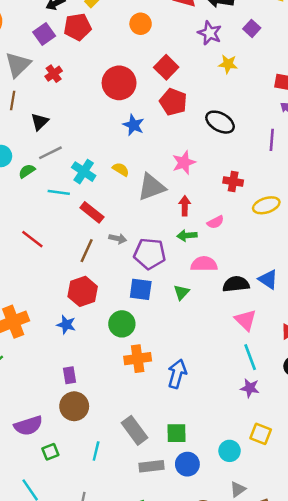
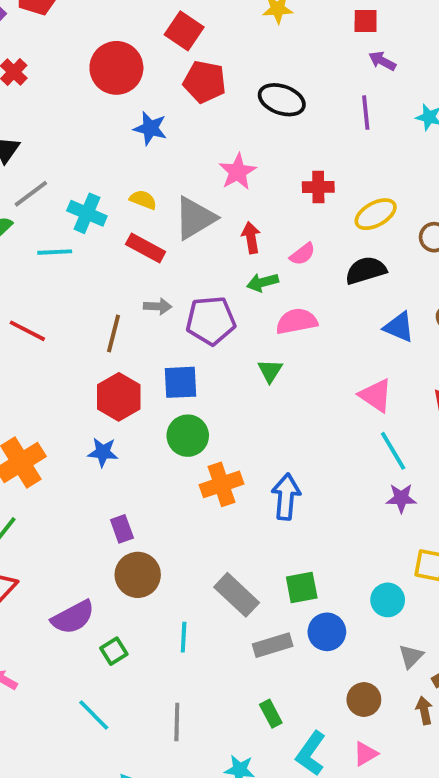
red rectangle: (92, 212) -> (146, 248), moved
black semicircle: (236, 284) -> (366, 270), moved
blue square: (141, 289) -> (180, 382), moved

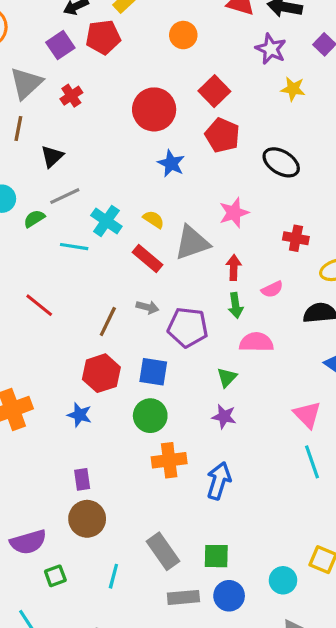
green arrow: (263, 282) -> (236, 305), turned -95
purple star: (401, 498) -> (224, 417), moved

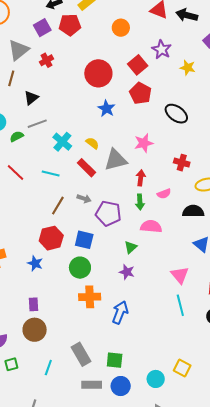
purple star: (271, 49) -> (162, 49), moved
cyan line: (74, 247) -> (51, 174), moved
red line: (39, 305) -> (15, 173), moved

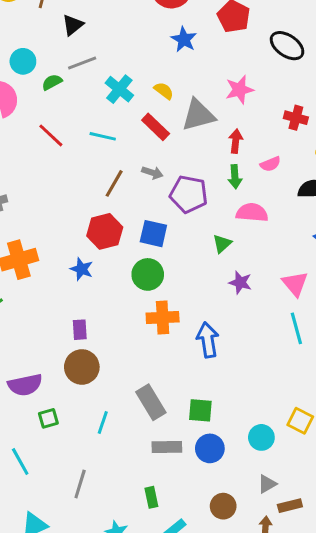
purple star: (127, 272) -> (240, 283), moved
blue arrow: (120, 312) -> (208, 340), turned -30

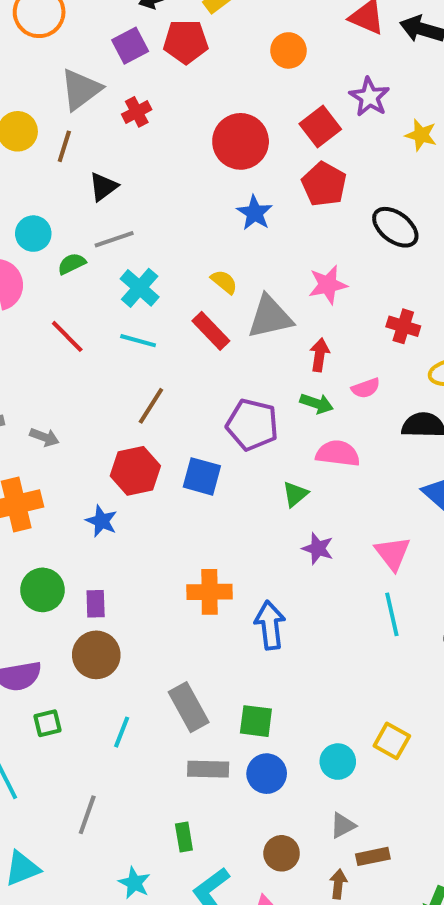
cyan cross: (119, 89) -> (140, 288), moved
gray arrow: (152, 173) -> (44, 437), moved
green arrow: (235, 177) -> (317, 403), turned -70
green circle: (148, 274) -> (42, 590), moved

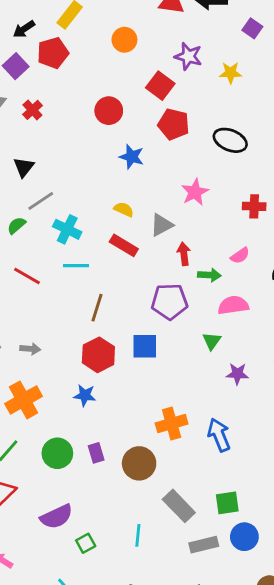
red circle: (241, 141) -> (109, 111), size x0.7
gray triangle: (270, 317) -> (162, 225), size x0.7
red arrow: (320, 355) -> (184, 254), moved
brown circle: (96, 655) -> (139, 463), moved

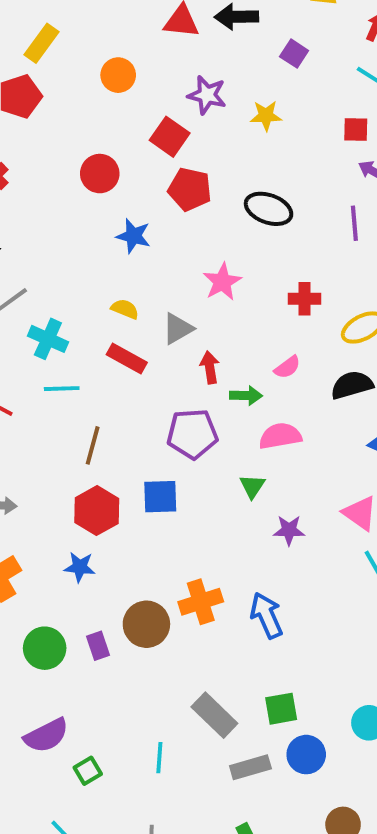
brown circle: (139, 463) -> (146, 624), moved

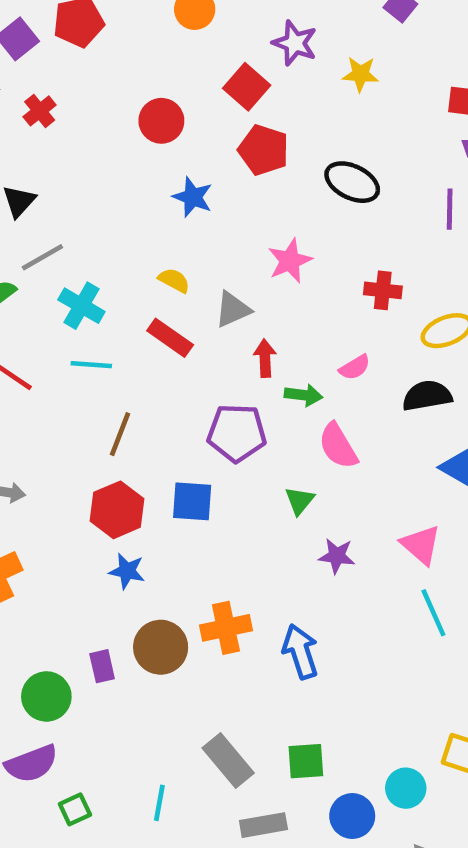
pink semicircle: (280, 436) -> (338, 446), turned -117
blue star: (80, 567) -> (127, 571), moved
green circle: (45, 648) -> (46, 696), moved
blue circle: (306, 755) -> (352, 816), moved

